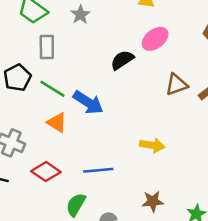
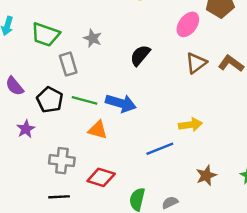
gray star: (80, 15) -> (93, 38), moved
pink ellipse: (155, 39) -> (188, 24), moved
blue line: (98, 170) -> (160, 149), moved

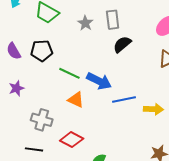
gray rectangle: (68, 64) -> (113, 20), moved
black pentagon: (50, 100) -> (42, 51), moved, turned 30
blue line: (160, 149) -> (124, 99), moved

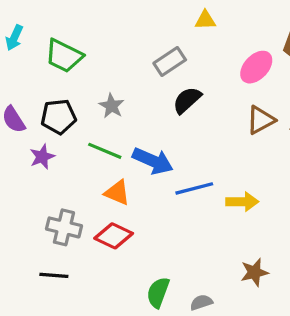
gray rectangle: (113, 20) -> (170, 62), turned 66
gray star: (85, 23) -> (112, 106), moved
purple star: (16, 88) -> (42, 157), moved
red diamond: (72, 140) -> (114, 236), moved

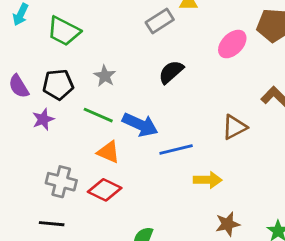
gray rectangle: (170, 62) -> (160, 21), moved
brown triangle: (261, 120) -> (234, 127), moved
yellow arrow: (242, 202) -> (208, 180), moved

